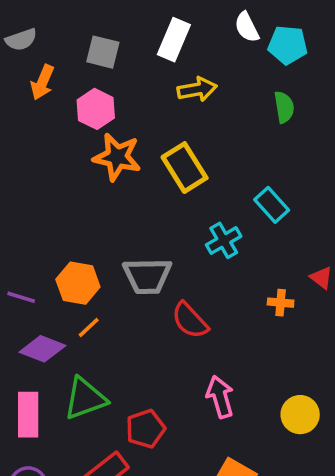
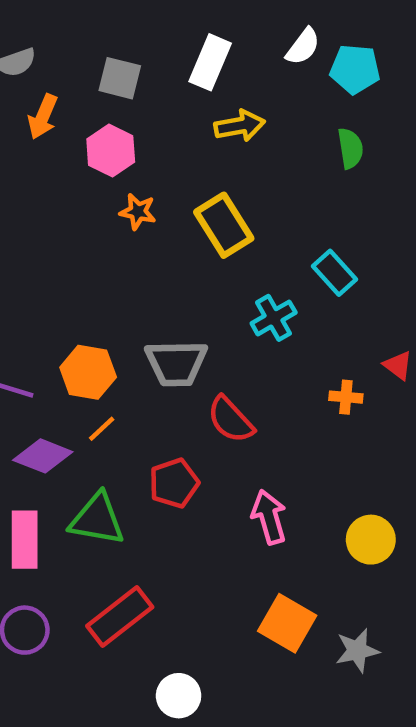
white semicircle: (247, 27) -> (303, 47), turned -116
orange star: (117, 157) -> (138, 212), size x0.6
green triangle: (85, 399) -> (97, 519), turned 30
red pentagon: (146, 429) -> (174, 483), moved

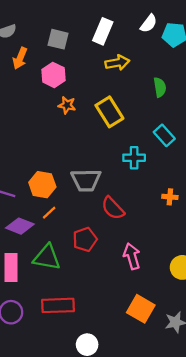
green semicircle: (350, 148) -> (160, 87), moved
cyan cross: (274, 318) -> (134, 158), turned 30
red rectangle: (120, 617) -> (58, 305), turned 36

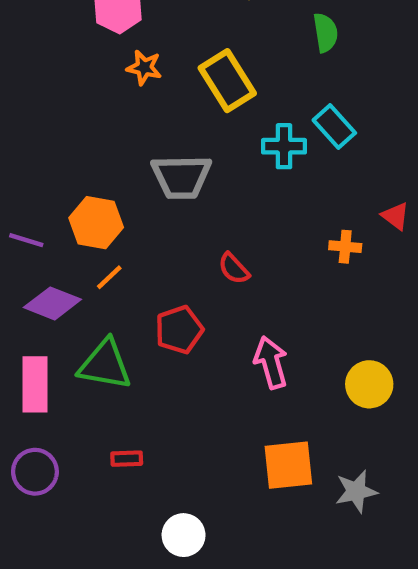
cyan cross: (134, 158) -> (284, 146), moved
gray trapezoid: (86, 180) -> (181, 177), moved
red semicircle: (113, 208) -> (234, 269), size x0.7
red rectangle: (58, 305) -> (127, 459), size x0.5
orange square: (141, 309) -> (288, 465), turned -36

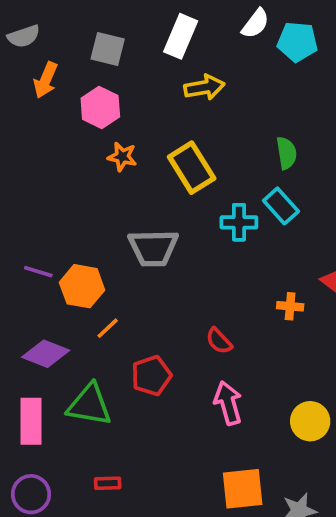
green semicircle: (326, 33) -> (286, 153), moved
purple line: (26, 240) -> (38, 272), moved
red semicircle: (234, 269) -> (219, 341), moved
orange line: (109, 277) -> (108, 328), moved

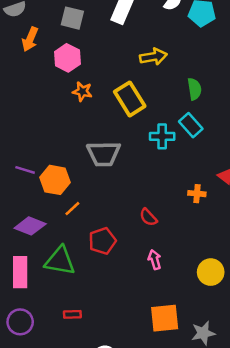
yellow arrow: (204, 87) -> (153, 57), moved
pink arrow: (228, 403) -> (155, 260), size x0.7

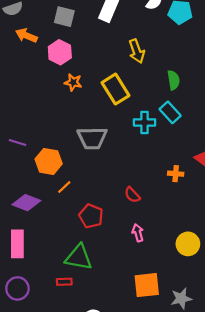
orange arrow: (30, 39) -> (26, 36), turned 90
yellow arrow: (153, 57) -> (137, 51), turned 80
purple line: (25, 170) -> (17, 142), moved
red pentagon: (102, 241) -> (91, 216), turned -30
green triangle: (60, 261) -> (79, 257), moved

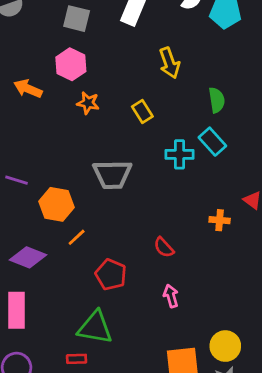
orange arrow: (26, 36) -> (28, 89), moved
yellow rectangle: (116, 89) -> (142, 112), size x0.6
yellow circle: (188, 244) -> (225, 346), moved

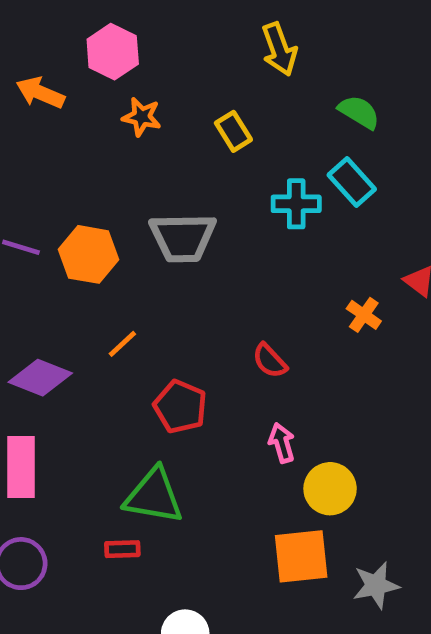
green semicircle: (217, 100) -> (359, 112), turned -50
orange hexagon: (57, 204) -> (89, 254), moved
orange cross: (220, 220) -> (364, 315), turned 30
yellow circle: (225, 346) -> (330, 489), moved

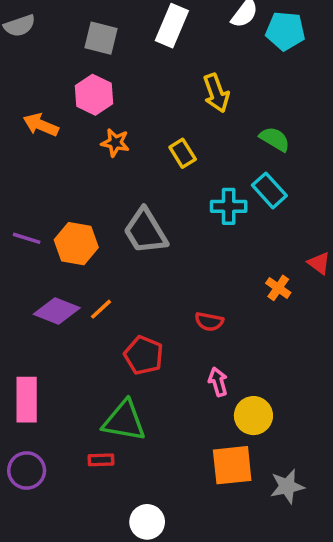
gray trapezoid: (183, 238) -> (145, 231), turned 60
red semicircle: (270, 361) -> (209, 322), turned -36
purple diamond: (40, 378) -> (57, 311), moved

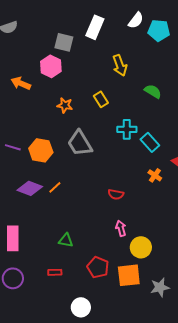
gray square: (101, 38) -> (64, 42), moved
orange star: (115, 143) -> (65, 105), moved
cyan rectangle: (269, 190) -> (150, 142), moved
red pentagon: (144, 355) -> (98, 267), moved
green triangle: (124, 421) -> (66, 240), moved, size x0.6

